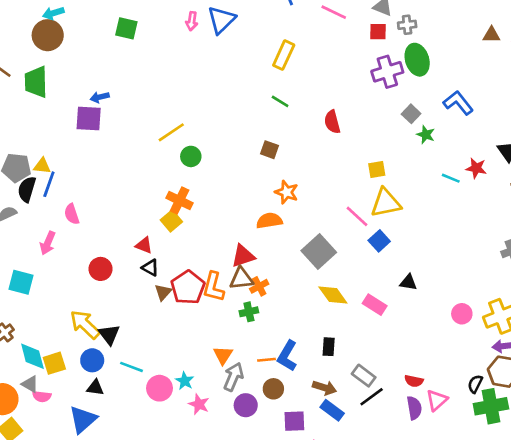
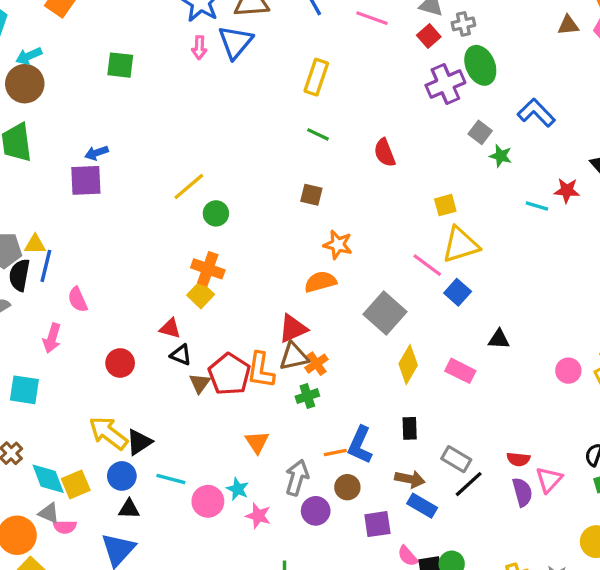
red square: (378, 32) -> (429, 36), turned -36
yellow diamond: (333, 295) -> (408, 364), turned 72
black triangle: (109, 334) -> (139, 442), turned 40
orange triangle: (223, 355) -> (257, 442), moved

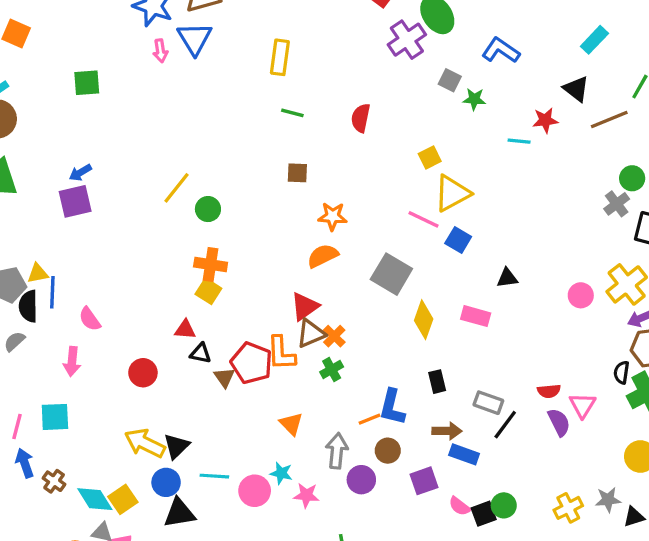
red semicircle: (385, 153) -> (361, 118), turned 44
black triangle: (129, 509) -> (179, 513), size x1.5

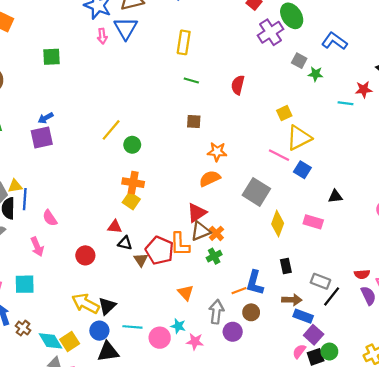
pink arrow: (72, 361) -> (37, 247), turned -30
purple square: (424, 481) -> (314, 335), moved, turned -30
pink semicircle: (459, 506) -> (299, 351), turned 88

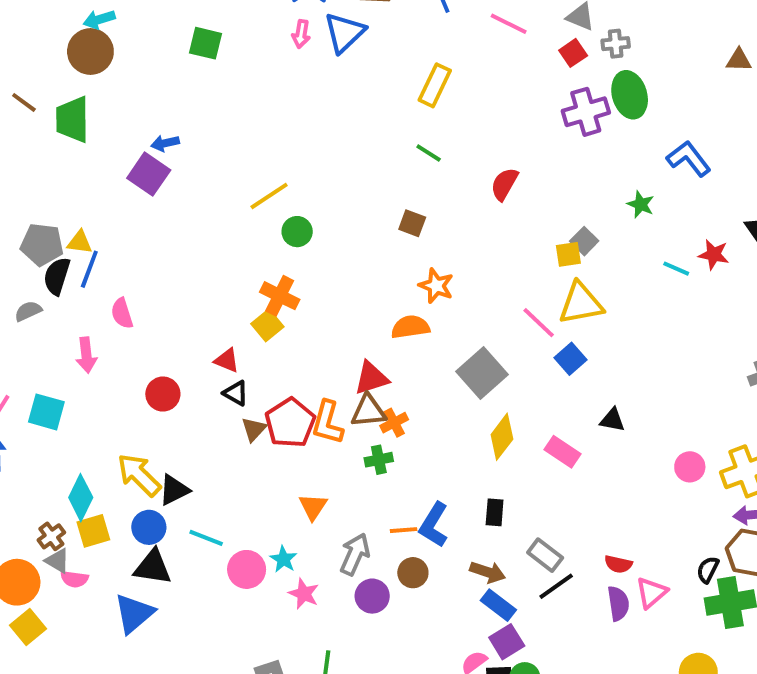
gray square: (299, 61) -> (584, 241), moved
purple square: (42, 138) -> (149, 174), turned 30
brown cross: (23, 328) -> (51, 536), moved
cyan diamond: (51, 341) -> (81, 498), moved, turned 40

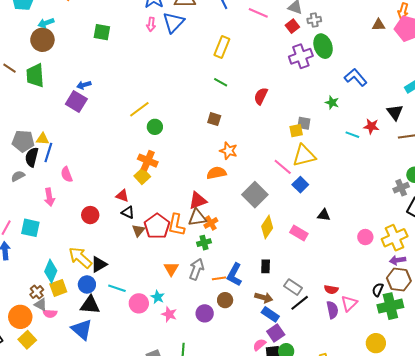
gray square: (584, 241) -> (304, 123), turned -32
gray arrow: (355, 554) -> (197, 269), moved
blue triangle: (134, 613) -> (82, 330), turned -35

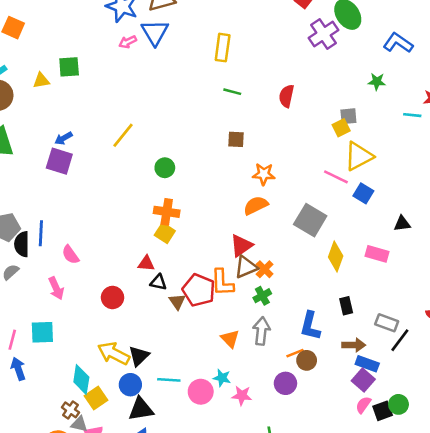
pink arrow: (151, 24) -> (128, 42), turned 72
yellow line: (139, 109) -> (123, 135), moved
yellow triangle: (43, 139) -> (41, 81), moved
orange line: (219, 278) -> (295, 353), moved
purple square: (276, 333) -> (363, 380), moved

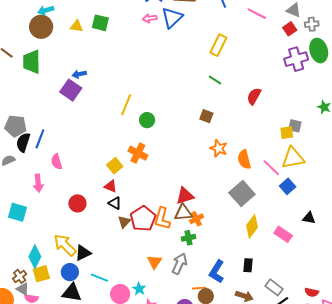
yellow line: (123, 135) -> (126, 105), moved, turned -35
orange semicircle: (256, 205) -> (244, 159), moved, turned -96
yellow square: (165, 233) -> (115, 166), moved

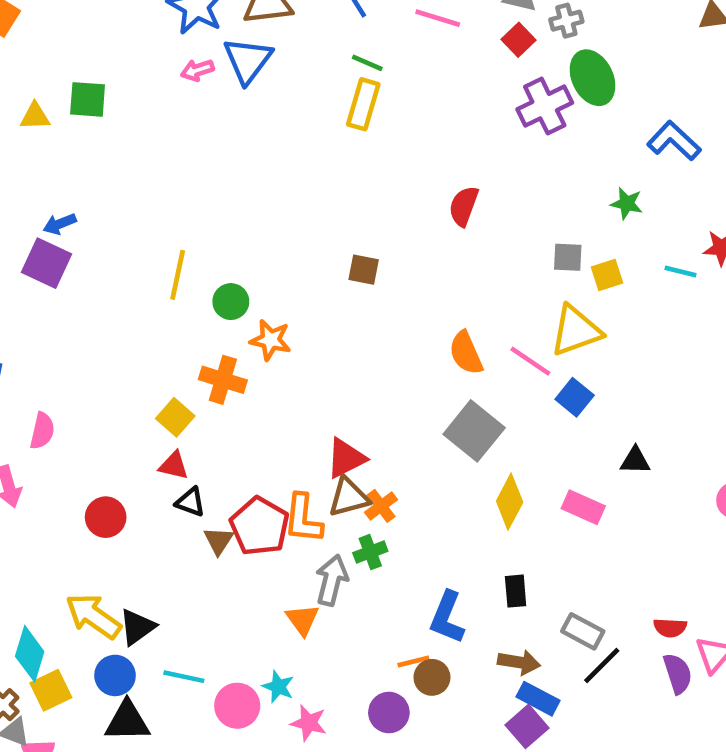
green line: (215, 80) -> (367, 63), moved
yellow square: (287, 133) -> (607, 275), moved
orange star: (219, 148) -> (270, 340), moved
pink semicircle: (57, 162) -> (42, 431), turned -140
gray arrow: (179, 264) -> (332, 580), moved

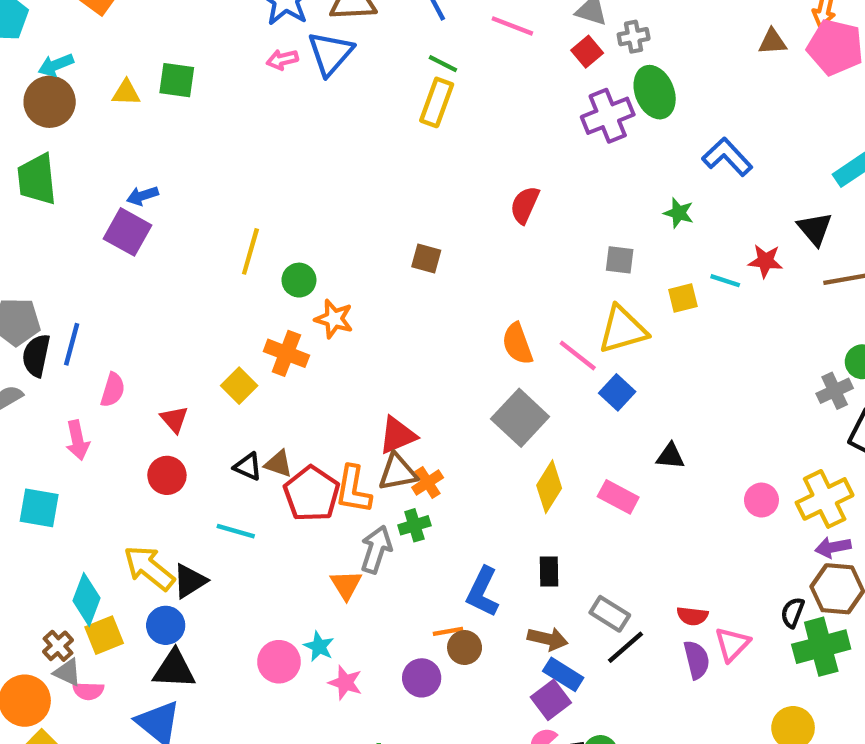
yellow square: (607, 275) -> (683, 298), moved
red triangle: (174, 466) -> (174, 419), moved, turned 32
brown triangle: (219, 541) -> (278, 464), moved, turned -48
cyan line: (184, 677) -> (236, 531), moved

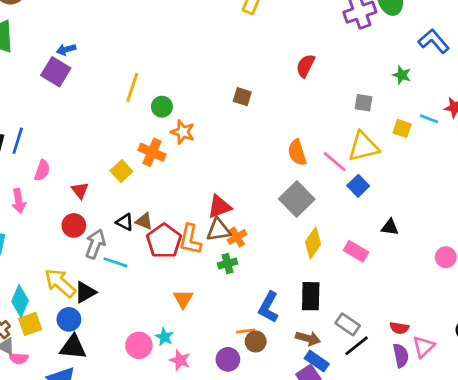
yellow square: (683, 298) -> (402, 128), turned 30
gray arrow: (376, 549) -> (95, 244), moved
black rectangle: (549, 572) -> (311, 296), size x1.5

